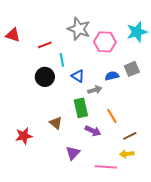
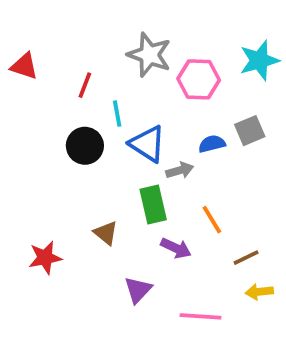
red line: (45, 45) -> (85, 85), turned -48
blue triangle: (78, 76) -> (147, 144), size x1.5
yellow arrow: (127, 154) -> (259, 292), moved

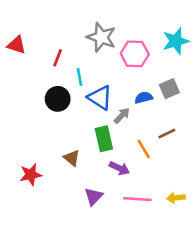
gray arrow: (180, 170) -> (122, 116), turned -30
brown line: (246, 258) -> (167, 134), moved
pink line: (201, 316) -> (137, 199), moved

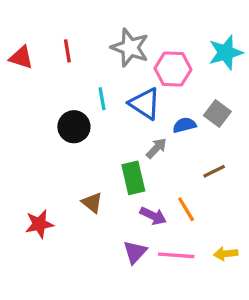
red line: (58, 58) -> (67, 51), moved, turned -30
gray square: (169, 89) -> (217, 114), turned -30
blue triangle: (100, 98) -> (145, 104), moved
orange line: (144, 149) -> (186, 209), moved
purple triangle: (94, 196) -> (135, 252), moved

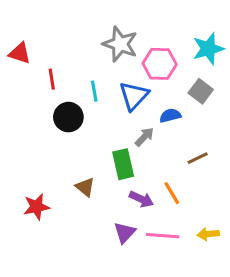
red line: (67, 51) -> (52, 79), moved
blue triangle: (145, 104) -> (134, 96), turned 40
gray square: (217, 114) -> (201, 91), moved

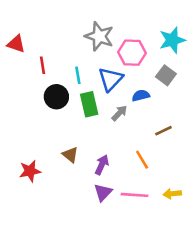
green rectangle: (123, 164) -> (89, 104), moved
purple arrow: (141, 199) -> (102, 165), moved, turned -90

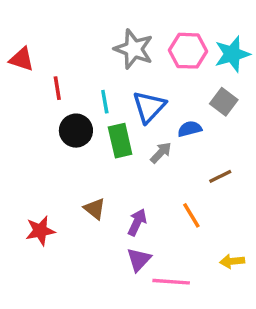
pink hexagon: (132, 53) -> (188, 51), moved
pink line: (134, 195) -> (171, 282), moved

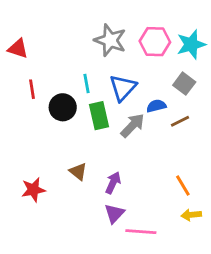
red line: (57, 88) -> (32, 89), moved
gray arrow: (161, 153) -> (133, 125), size x1.4
brown line: (220, 176) -> (180, 121), moved
orange line: (191, 215) -> (183, 186), moved

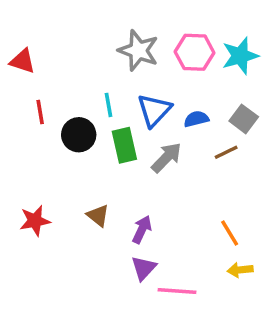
gray square: (184, 84) -> (244, 119), moved
blue semicircle: (156, 106) -> (196, 119), moved
red star: (33, 190) -> (35, 221), moved

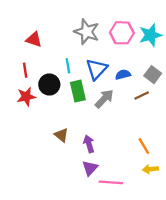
red triangle: (23, 61) -> (34, 39), moved
red star: (35, 221) -> (26, 97), moved
purple arrow: (142, 229) -> (89, 144), turned -42

